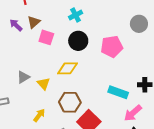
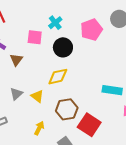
brown triangle: (34, 22) -> (16, 60), moved
pink square: (46, 37) -> (35, 37), moved
pink pentagon: (112, 47) -> (91, 30), moved

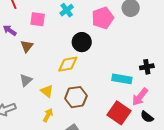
pink square: (35, 37) -> (38, 19), moved
black circle: (63, 47) -> (82, 42), moved
yellow triangle: (37, 96) -> (47, 91), moved
red square: (89, 125) -> (119, 113), moved

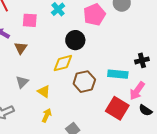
brown hexagon: (76, 97) -> (84, 82), moved

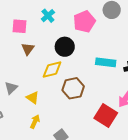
brown triangle: (21, 48) -> (28, 49), moved
cyan rectangle: (118, 74) -> (106, 62), moved

